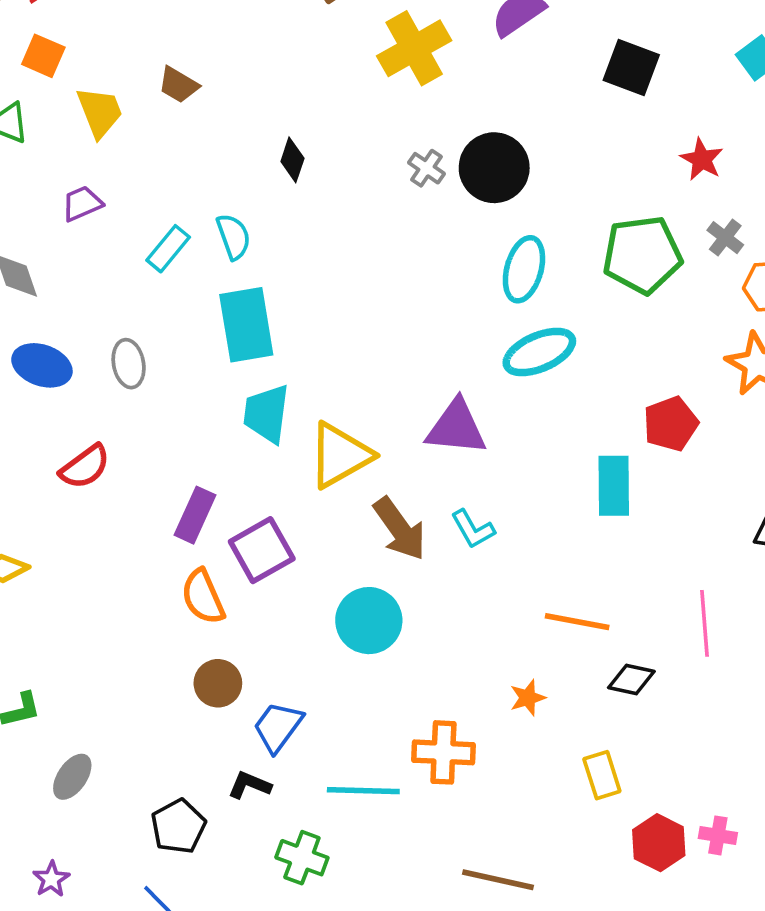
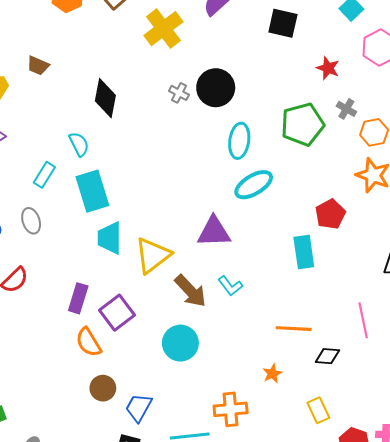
black diamond: (292, 160) -> (105, 98), size x1.6
cyan rectangle: (168, 249) -> (44, 175), moved

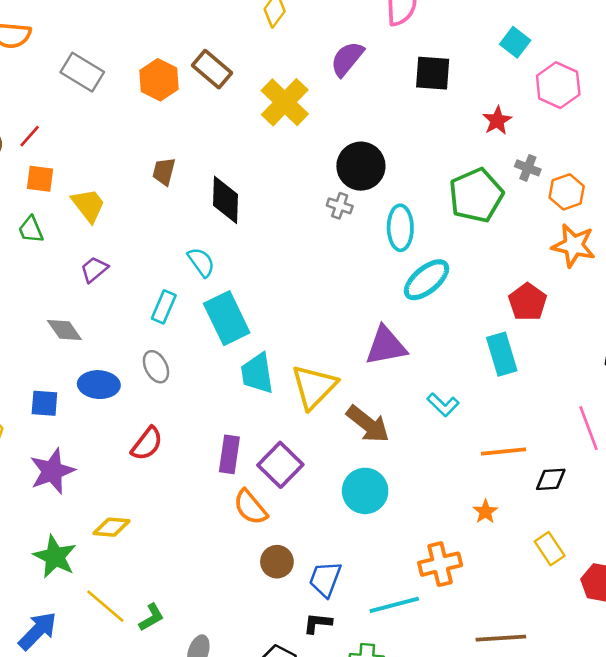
brown trapezoid: (38, 66) -> (164, 172), moved, turned 90
red star: (328, 68) -> (497, 121), turned 30
gray cross: (179, 93) -> (340, 206), moved
cyan L-shape: (230, 286) -> (443, 405), moved

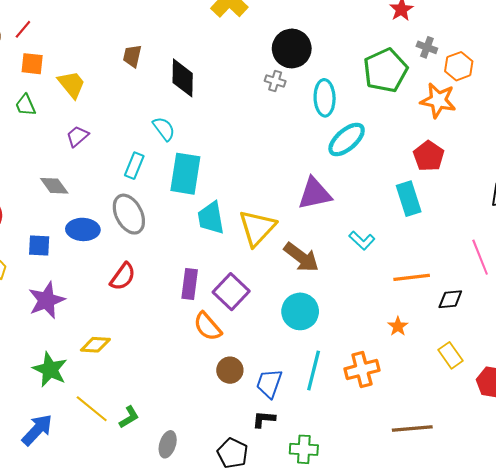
orange star: (574, 246) -> (438, 100), moved
cyan rectangle: (227, 318) -> (185, 174), turned 36
gray ellipse: (156, 367) -> (129, 214), size x1.5
cyan line: (394, 605) -> (314, 370), moved, turned -60

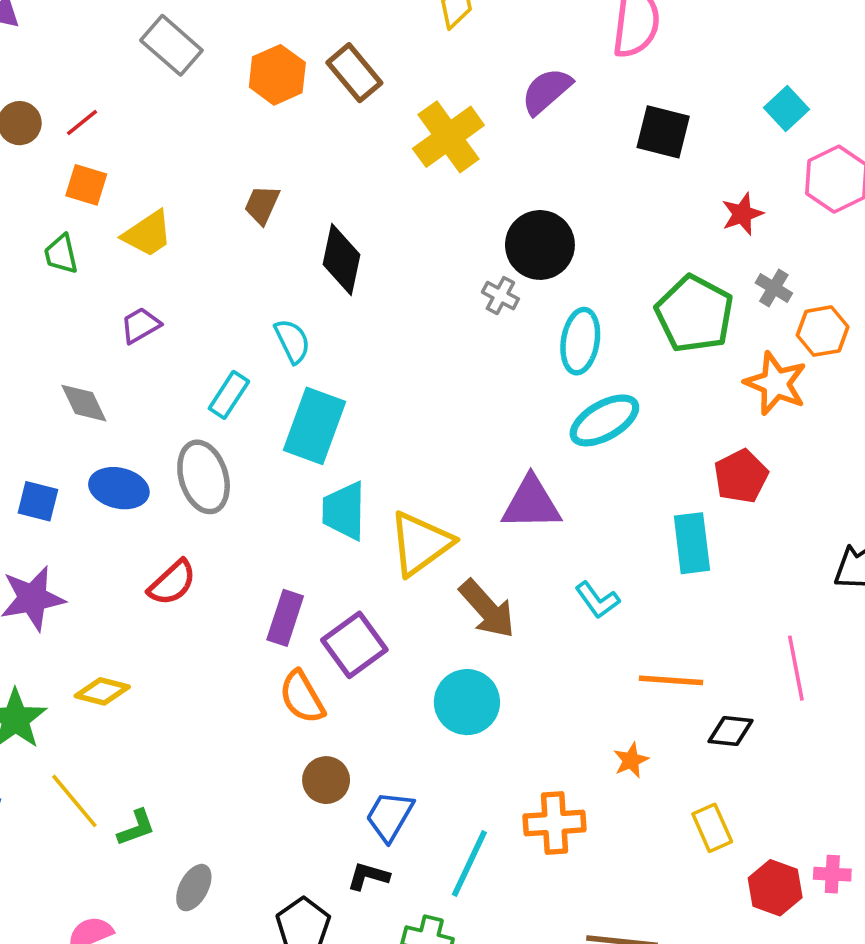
green pentagon: (385, 70) -> (695, 314), turned -30
yellow trapezoid: (72, 84) -> (148, 234), turned 84
cyan line: (314, 370) -> (469, 864), moved

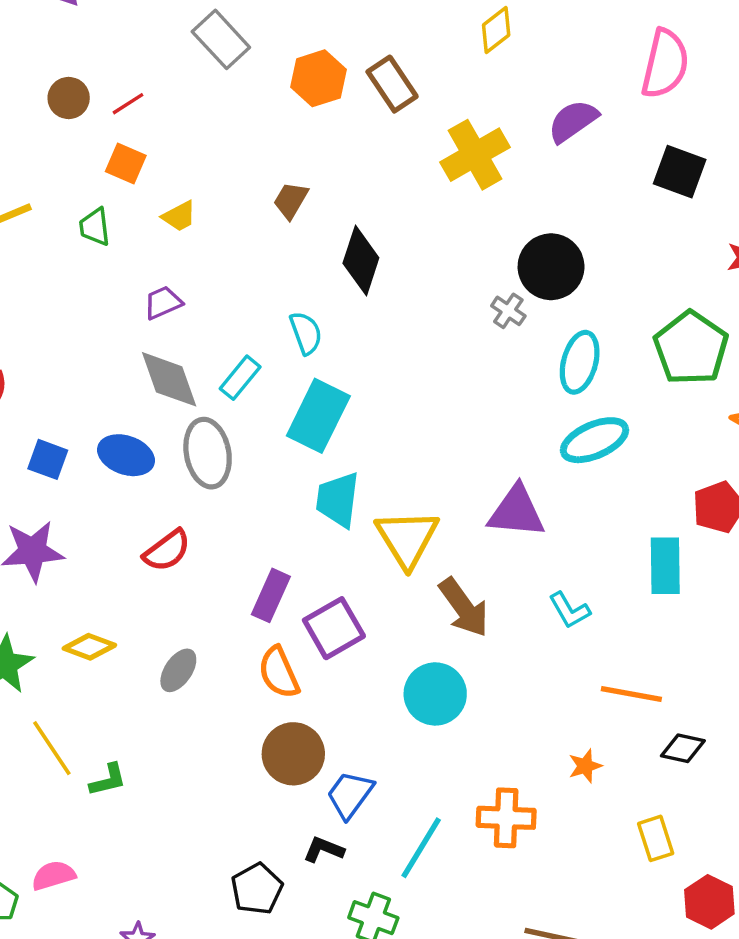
yellow trapezoid: (148, 234) -> (179, 216), size x0.7
gray diamond: (84, 403) -> (169, 379), moved, size x1.4
yellow triangle: (420, 543) -> (407, 538), turned -32
brown circle: (326, 780) -> (293, 754), size x1.4
gray ellipse: (194, 888) -> (178, 670), moved

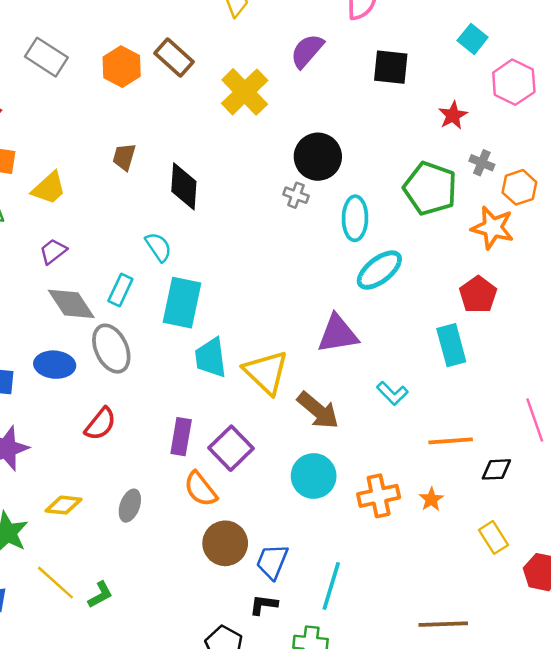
yellow trapezoid: (179, 216) -> (49, 188), size x1.4
orange cross: (506, 818) -> (379, 496), moved

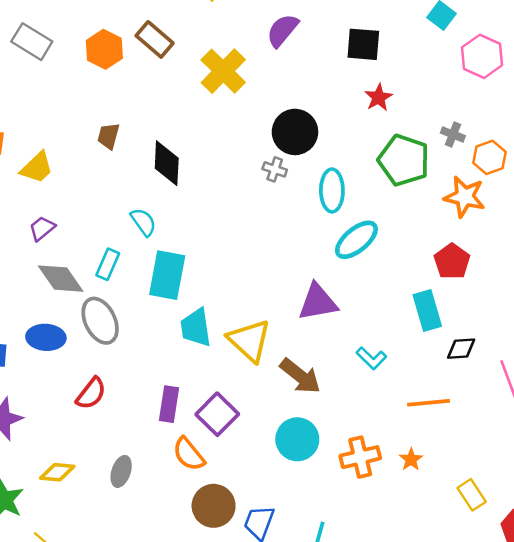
red star: (453, 115) -> (379, 97), moved
black diamond: (496, 469) -> (461, 349), moved

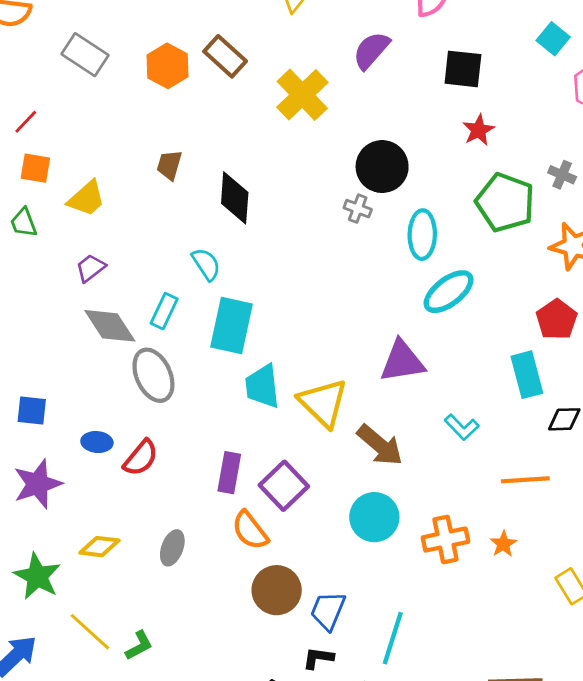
blue ellipse: (46, 337) -> (97, 442), moved, size x0.7

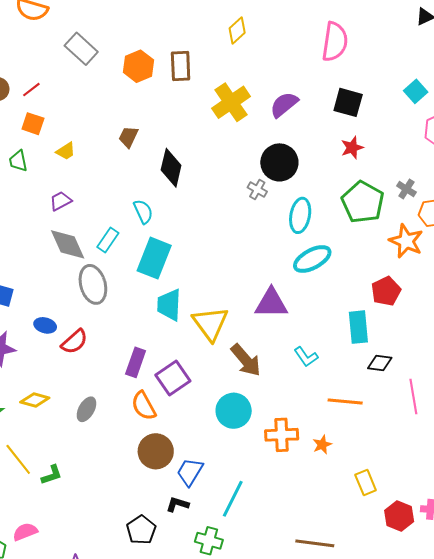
purple semicircle: (371, 50) -> (284, 105), moved
brown rectangle: (225, 56) -> (181, 66), turned 36
yellow trapezoid: (87, 198) -> (66, 151), size x0.7

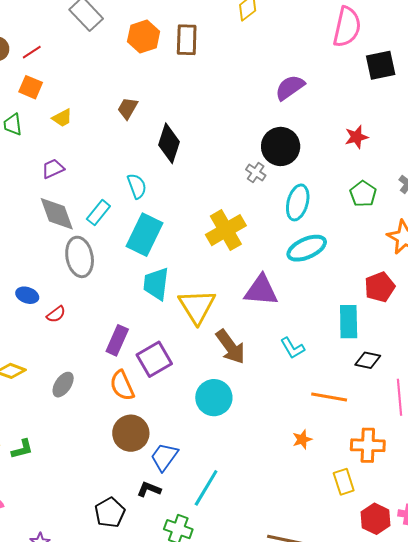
yellow cross: (231, 102) -> (226, 230), moved
black square: (348, 102) -> (381, 65), moved, turned -32
green pentagon: (363, 202) -> (363, 194), size x0.6
red semicircle: (74, 342) -> (56, 314), size x0.7
orange cross: (282, 435) -> (368, 445), moved

